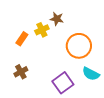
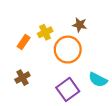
brown star: (57, 19) -> (80, 25), moved
orange circle: (79, 46) -> (68, 50), moved

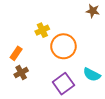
brown star: (80, 25) -> (93, 11), moved
orange rectangle: (24, 42) -> (16, 53), moved

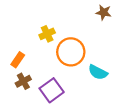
cyan semicircle: (92, 75) -> (98, 72), moved
purple square: (63, 84) -> (52, 90), moved

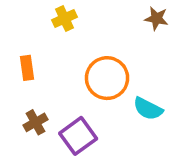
yellow cross: (47, 34) -> (64, 18), moved
orange rectangle: (18, 60) -> (27, 68), moved, turned -42

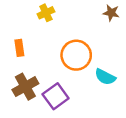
brown cross: (36, 122) -> (25, 87), size x1.5

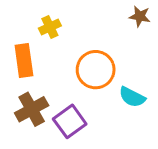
yellow cross: (46, 13) -> (50, 27), moved
orange rectangle: (19, 48) -> (24, 61), size x1.5

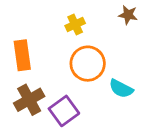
yellow cross: (50, 27) -> (75, 25), moved

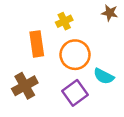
orange rectangle: (22, 55) -> (37, 44), moved
purple square: (64, 111) -> (75, 93), moved

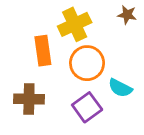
yellow cross: (64, 21) -> (75, 24), size x1.6
brown cross: (25, 86) -> (29, 99), turned 30

